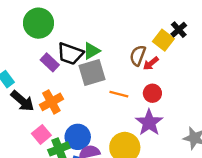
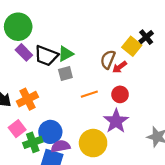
purple rectangle: (50, 62) -> (24, 52), moved
gray square: (92, 72) -> (65, 74), size x0.6
orange line: (119, 94) -> (89, 94), turned -35

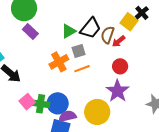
black trapezoid: (46, 56) -> (90, 28), moved, turned -70
gray square: (65, 74) -> (79, 51), moved
orange line: (89, 94) -> (82, 69), moved
orange cross: (27, 99) -> (59, 62), moved
green cross: (33, 142) -> (41, 104), moved, turned 30

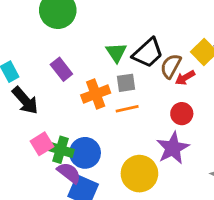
green triangle: (69, 31) -> (116, 53), turned -42
purple rectangle: (30, 32) -> (61, 69), moved
purple semicircle: (67, 116) -> (69, 173), moved, turned 42

